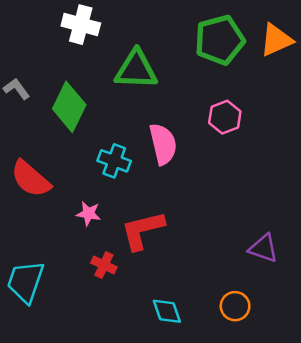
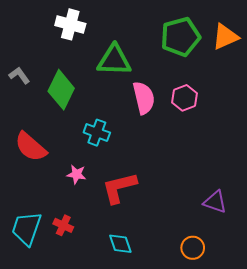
pink semicircle: (163, 144) -> (144, 98), moved
red cross: (104, 265) -> (63, 225), moved
cyan diamond: (167, 311) -> (120, 244), moved

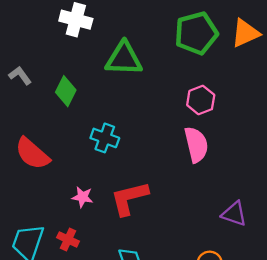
green diamond: (61, 90) -> (66, 91), size x0.7
pink semicircle: (144, 98) -> (196, 145), moved
pink star: (76, 174) -> (82, 197), moved

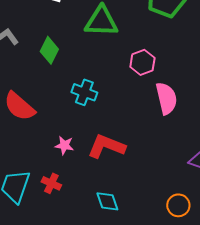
pink hexagon: (201, 100) -> (142, 62), moved
red L-shape: (129, 198) -> (106, 146), turned 36

